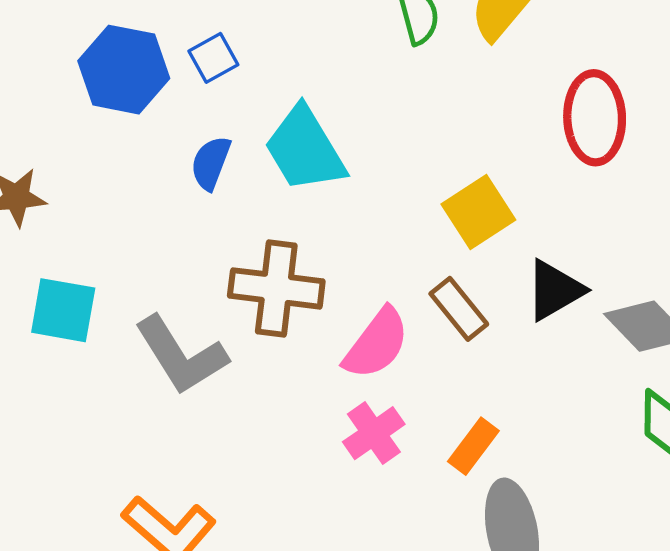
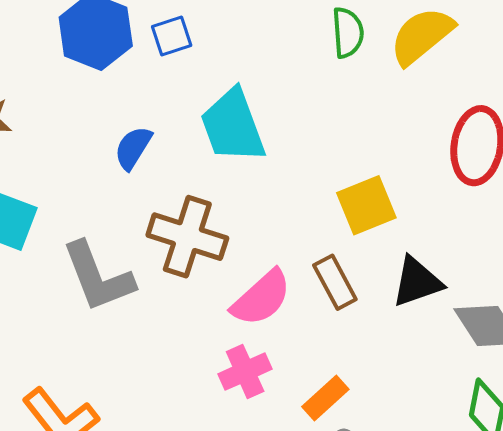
blue semicircle: (211, 163) -> (133, 148), moved

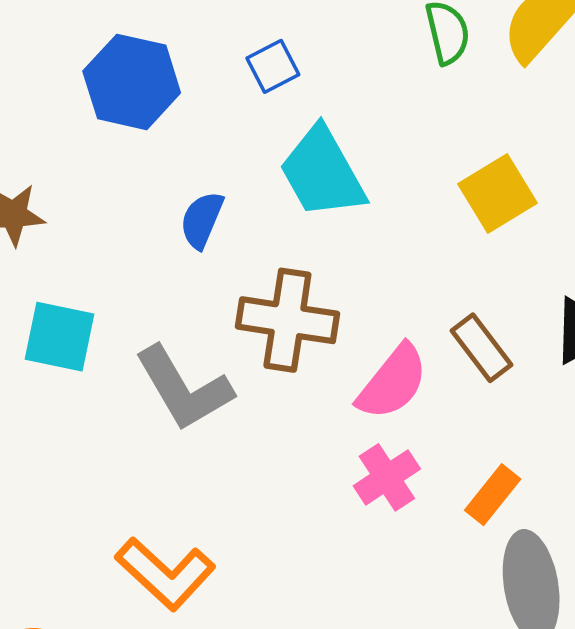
blue square: (172, 36) -> (273, 66), moved
yellow square: (366, 205) -> (498, 194), moved

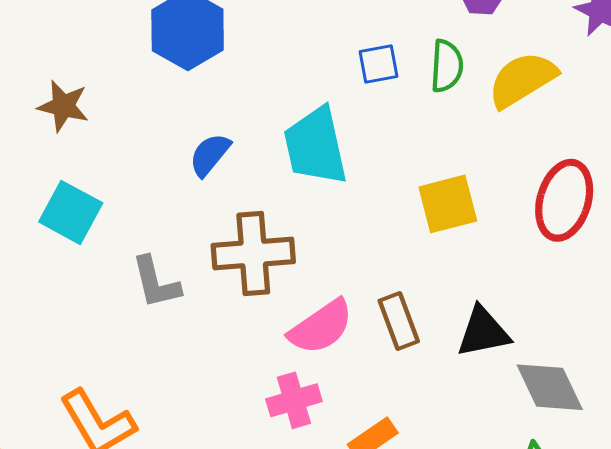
blue square: (273, 66) -> (379, 64), moved
brown cross: (287, 320) -> (253, 254), turned -30
gray L-shape: (184, 388) -> (156, 282), size x0.7

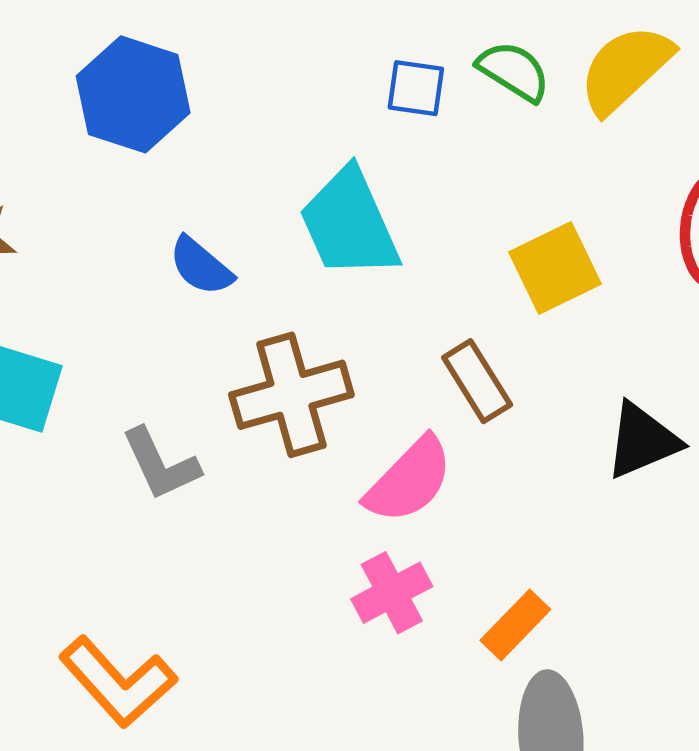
blue square: (379, 64) -> (416, 88), turned 30
green semicircle: (447, 66) -> (514, 71), turned -50
blue semicircle: (210, 155) -> (201, 266), turned -78
brown rectangle: (399, 321) -> (477, 381), moved

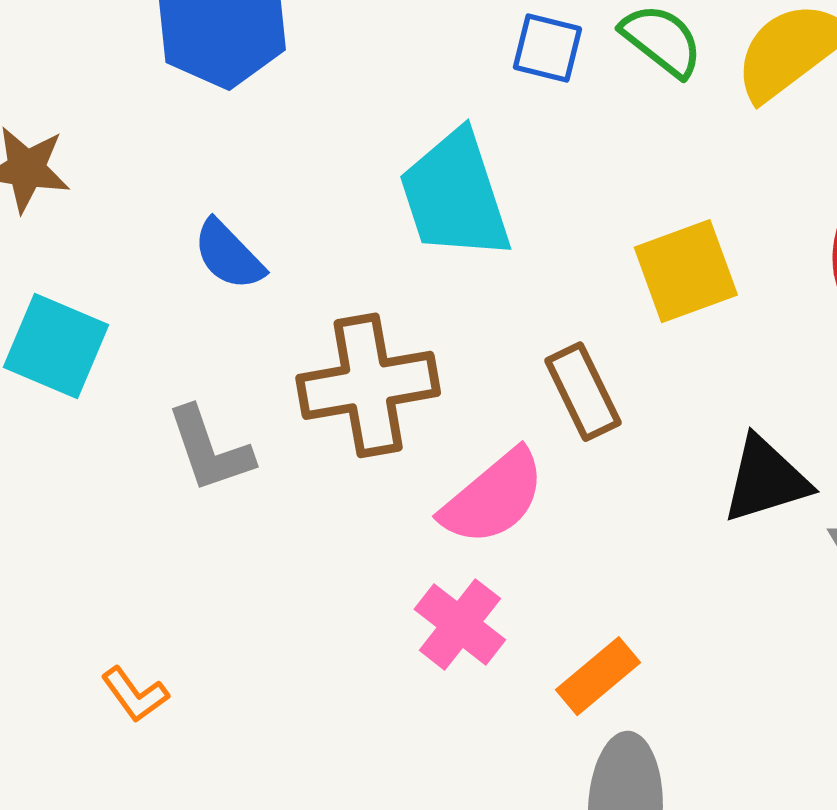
blue semicircle: (201, 266) -> (229, 255), moved
pink cross: (392, 593) -> (460, 624), turned -30
orange L-shape: (118, 682) -> (135, 694), size x0.5

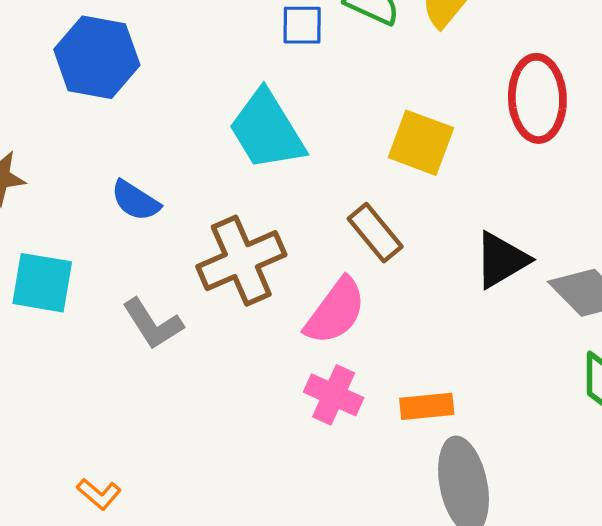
yellow square: (686, 271) -> (421, 143), turned -36
orange rectangle: (598, 676) -> (427, 406), turned 48
orange L-shape: (135, 694) -> (99, 494), moved

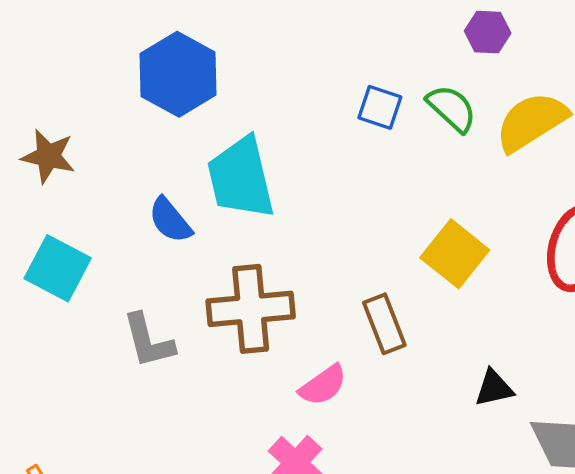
cyan trapezoid: (267, 130) -> (241, 178), moved
black triangle: (501, 260) -> (494, 388), size x0.7
pink semicircle: (335, 311) -> (323, 385), size x0.7

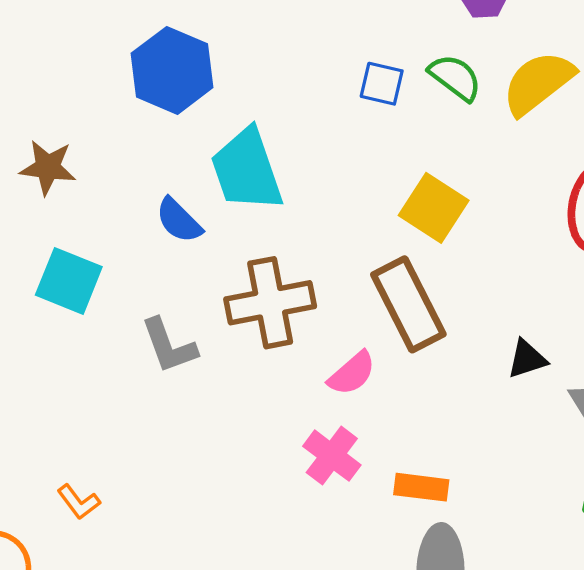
yellow square: (455, 254) -> (434, 208), moved
brown rectangle: (384, 324) -> (408, 304), size x1.5

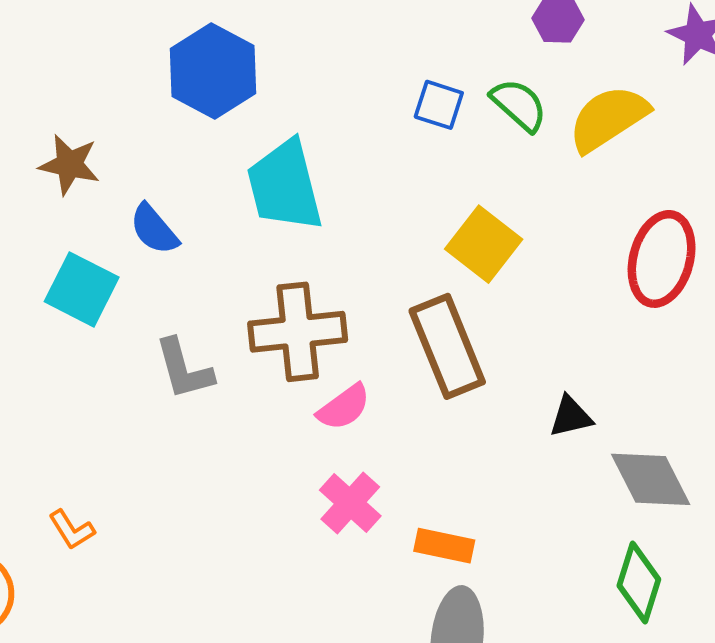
blue semicircle: (179, 220) -> (154, 229), moved
pink semicircle: (352, 373) -> (344, 407), moved

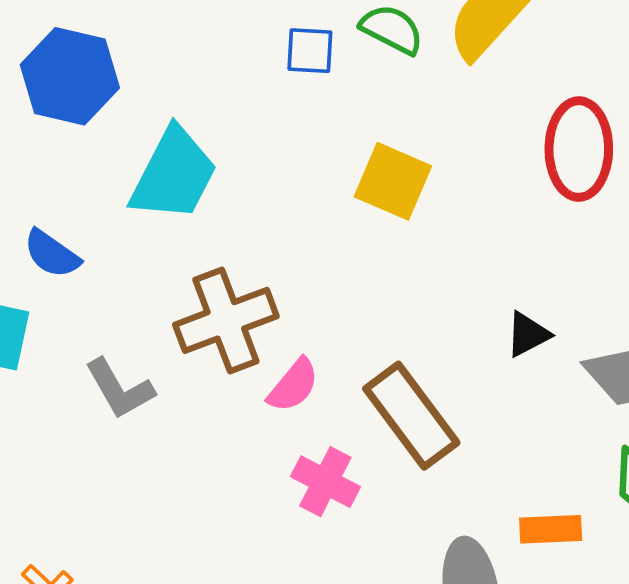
cyan trapezoid: (285, 186) -> (174, 175), turned -124
brown rectangle: (447, 346) -> (411, 416), moved
orange rectangle: (444, 546) -> (551, 529), moved

